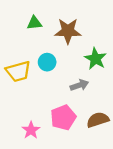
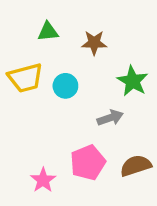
brown star: (68, 31) -> (94, 43), size x0.7
yellow trapezoid: (18, 71) -> (26, 78), moved

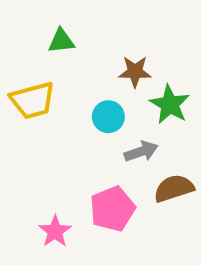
brown star: (94, 43) -> (135, 72), moved
cyan circle: (65, 86) -> (108, 117), moved
brown semicircle: (136, 166) -> (174, 188), moved

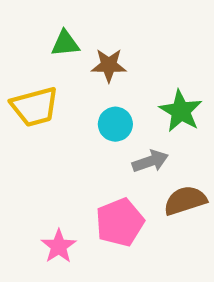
brown star: (135, 72) -> (109, 65), moved

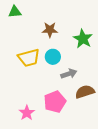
green triangle: (65, 43) -> (15, 12), moved
yellow trapezoid: (35, 107) -> (29, 58), moved
green star: (181, 111) -> (83, 39), moved

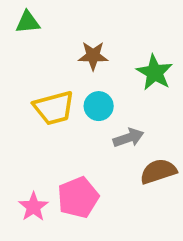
pink pentagon: (55, 102) -> (78, 197), moved
pink star: (27, 113) -> (33, 207), moved

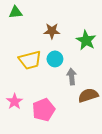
gray arrow: (128, 138) -> (72, 77), turned -77
pink star: (33, 207) -> (15, 102), moved

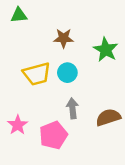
gray arrow: (72, 77) -> (72, 108), moved

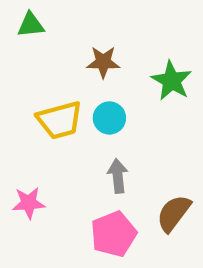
brown semicircle: (108, 117) -> (174, 213), moved, turned -35
pink star: (18, 125) -> (29, 203), turned 30
pink pentagon: (53, 135) -> (114, 234), moved

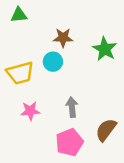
cyan circle: (109, 118) -> (53, 62), moved
yellow trapezoid: (60, 120) -> (20, 73), moved
pink star: (29, 203) -> (30, 111), moved

